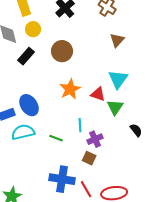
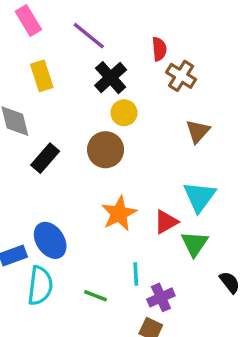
yellow circle: (33, 29) -> (124, 113), moved
red triangle: (98, 94) -> (166, 222), turned -49
cyan semicircle: (23, 132) -> (40, 286), turned 110

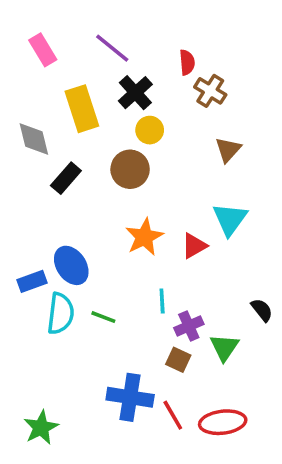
pink rectangle: (28, 20) -> (43, 50), moved
yellow rectangle: (42, 76) -> (82, 109), moved, size x1.4
green triangle: (194, 244) -> (224, 347), moved
green line: (95, 296) -> (103, 317), moved

